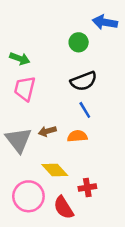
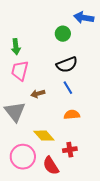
green arrow: (20, 59) -> (16, 47), turned 63
brown arrow: (47, 131) -> (38, 94), moved
orange semicircle: (77, 136) -> (72, 115), moved

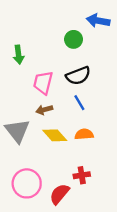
pink trapezoid: (20, 71) -> (43, 83), moved
yellow diamond: (44, 136) -> (55, 135), moved
red semicircle: (51, 166) -> (59, 194), turned 72

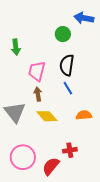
black semicircle: (78, 76) -> (67, 65), turned 120
brown arrow: (44, 110) -> (38, 94), turned 96
orange semicircle: (84, 134) -> (84, 115), moved

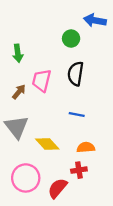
blue line: (68, 88) -> (77, 114), moved, turned -48
brown arrow: (38, 94) -> (19, 92), moved, turned 48
orange semicircle: (84, 115) -> (86, 147), moved
yellow diamond: (47, 116) -> (47, 144), moved

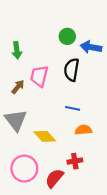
blue arrow: (95, 20) -> (91, 47), moved
orange semicircle: (86, 147) -> (83, 130), moved

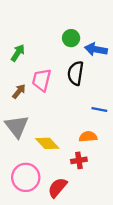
green arrow: (17, 50) -> (18, 53), turned -140
blue line: (73, 108) -> (99, 109), moved
red cross: (75, 161) -> (79, 160), moved

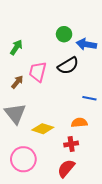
black semicircle: (76, 73) -> (68, 66), turned -130
yellow diamond: (47, 143) -> (43, 129), turned -30
red semicircle: (57, 188) -> (66, 168), moved

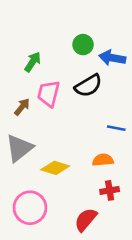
green arrow: (16, 47) -> (33, 62), moved
gray triangle: (15, 113) -> (19, 148), turned 30
red cross: (71, 144) -> (110, 190), moved

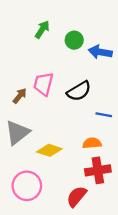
green arrow: (33, 62) -> (42, 29), moved
black semicircle: (88, 86) -> (79, 91), moved
red cross: (110, 190) -> (98, 170), size x1.5

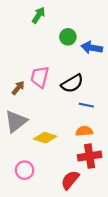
green arrow: (42, 29) -> (39, 15), moved
blue line: (104, 115) -> (86, 105), moved
pink circle: (27, 186) -> (25, 170), size x0.7

